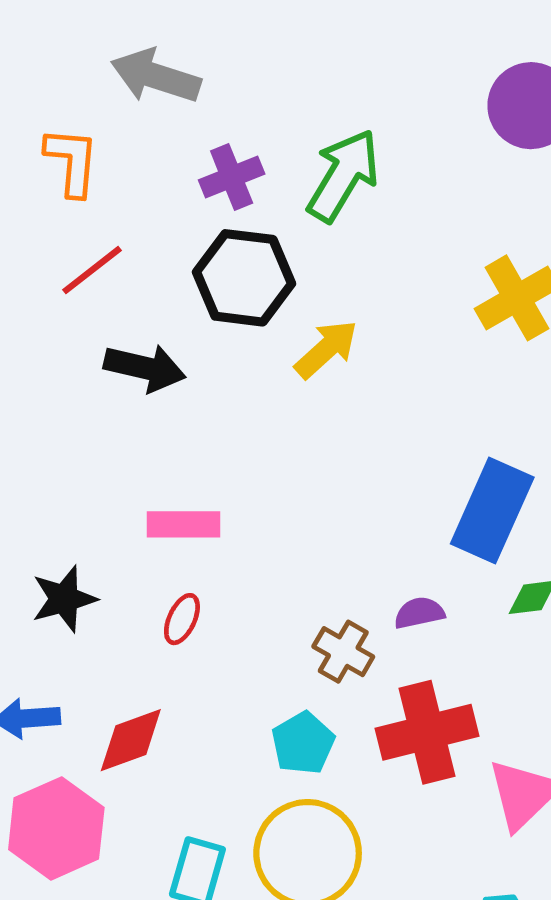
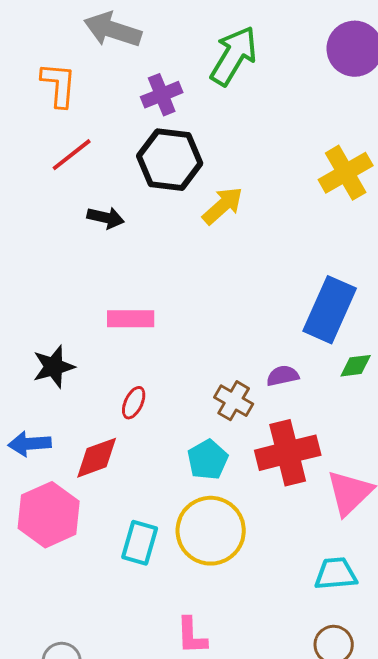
green arrow: (343, 175) -> (234, 56), moved
black arrow: (145, 368) -> (106, 218), size x0.7
red ellipse: (182, 619) -> (134, 403), moved

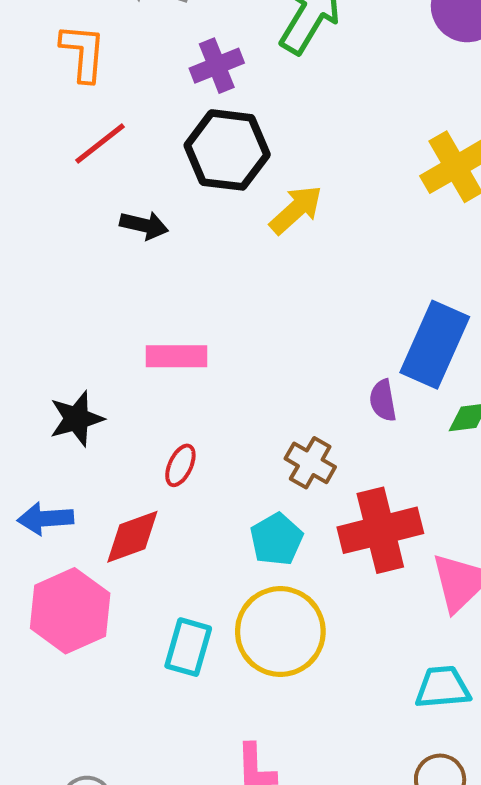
purple semicircle: (283, 376) -> (383, 400), moved, turned -88

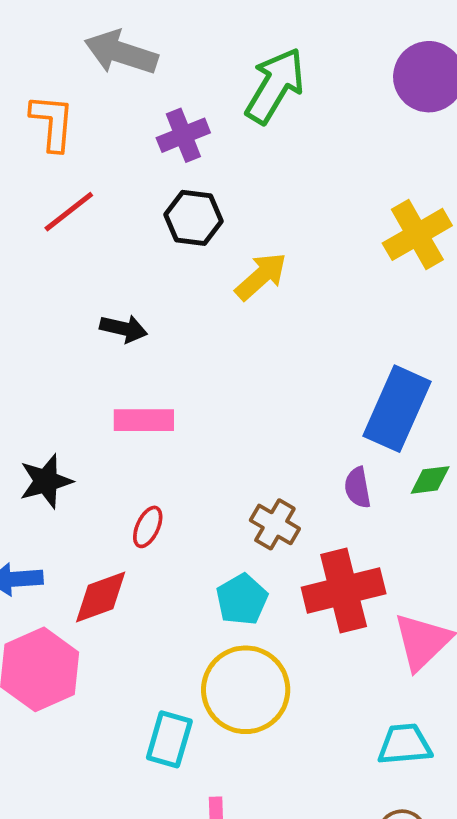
black hexagon: (227, 150) -> (194, 218), size x0.7
black arrow: (144, 225) -> (124, 329), moved
purple semicircle: (383, 400) -> (358, 488), moved
cyan rectangle: (188, 647) -> (169, 739), moved

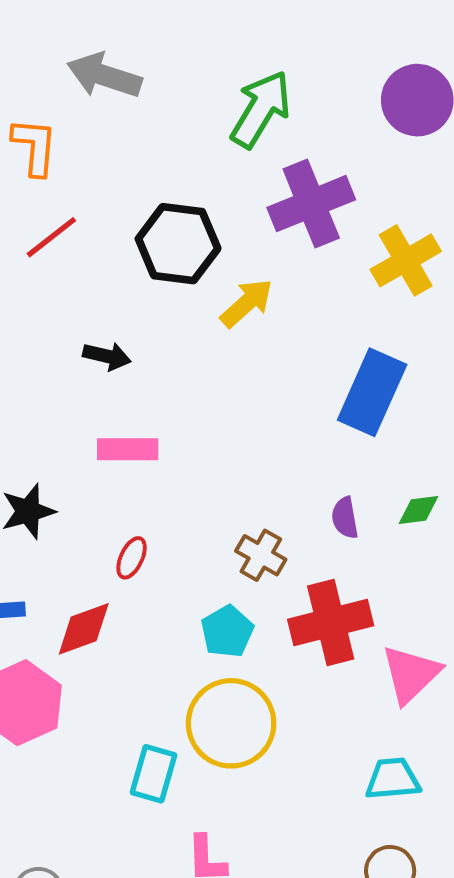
purple cross: (183, 135) -> (311, 204), moved, size x1.6
black hexagon: (194, 218) -> (178, 244), size x1.4
blue rectangle: (397, 409) -> (372, 392), moved

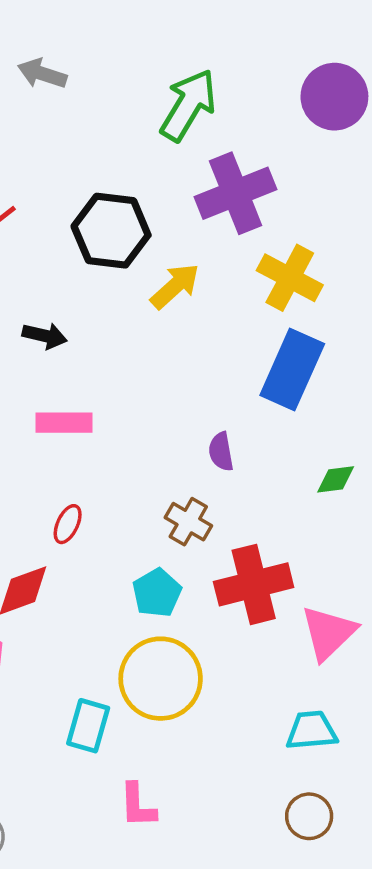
gray arrow: (104, 76) -> (42, 74), size x0.7
yellow cross: (406, 260) -> (290, 278), moved, turned -32
purple semicircle: (345, 518) -> (221, 452), moved

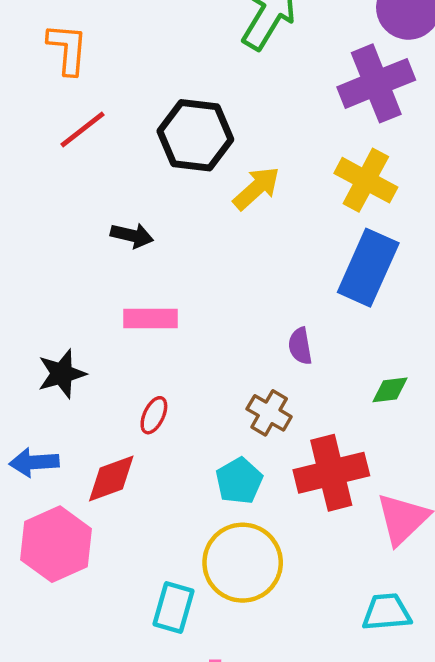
purple cross: (235, 193) -> (376, 83), moved
green diamond: (336, 479) -> (390, 390), moved

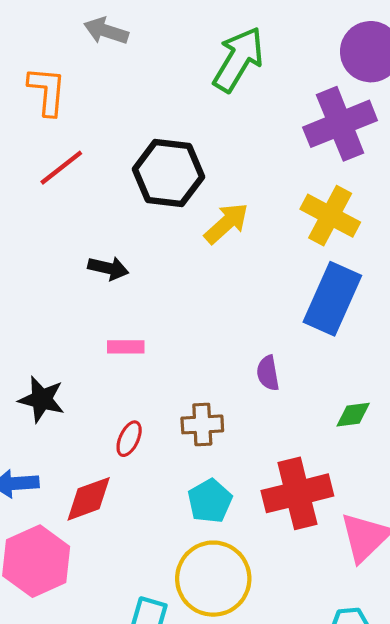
pink rectangle: (150, 318) -> (126, 347), size x0.7
black star: (62, 374) -> (42, 399), turned 30
brown cross: (269, 413) -> (202, 424), moved, turned -33

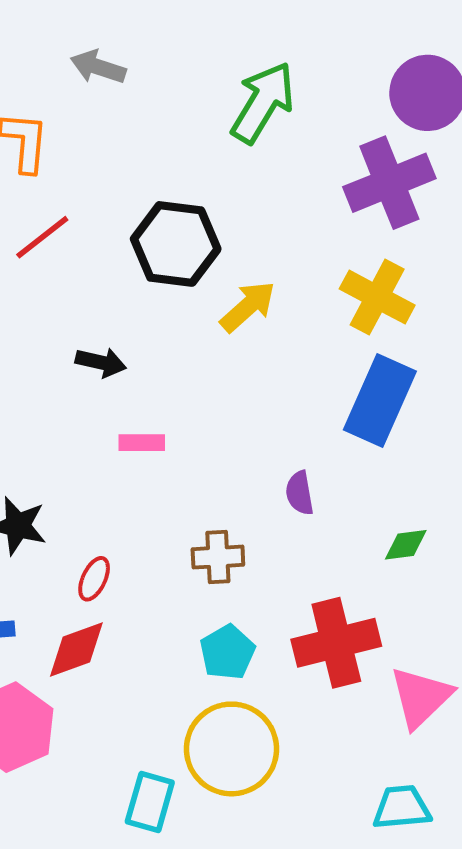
pink rectangle: (126, 347) -> (142, 443), moved
red ellipse: (129, 439) -> (94, 579), moved

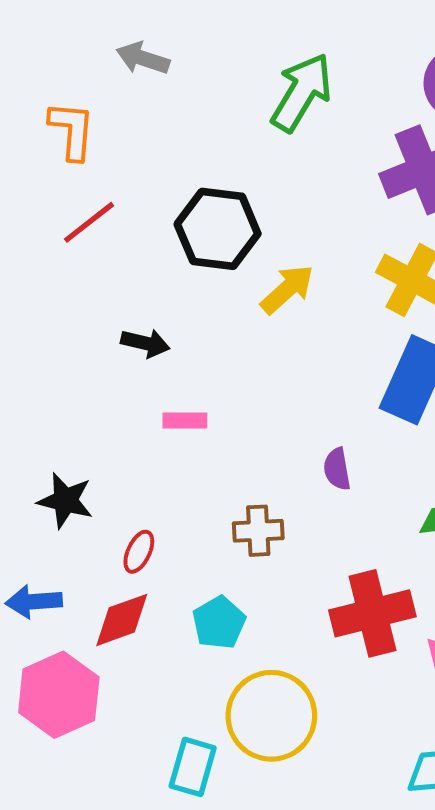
cyan pentagon: (227, 652) -> (219, 623), moved

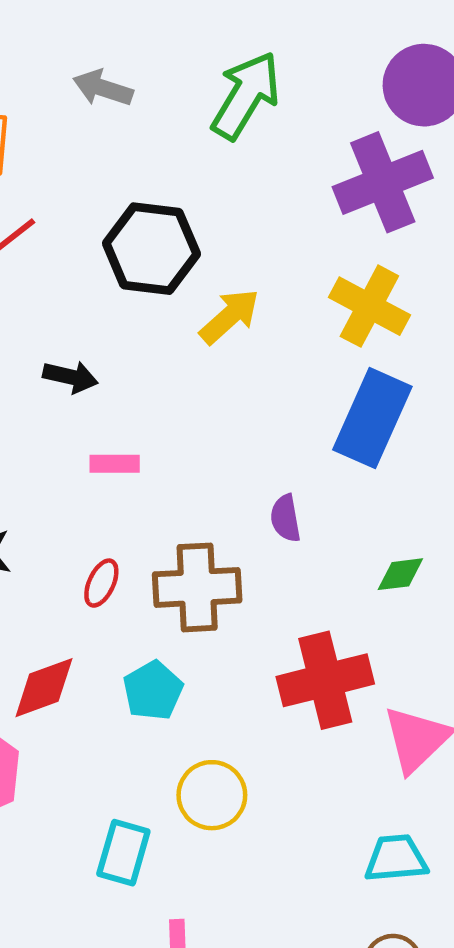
gray arrow: (143, 58) -> (103, 88), moved
brown cross: (258, 531) -> (197, 587), size x1.5
red ellipse: (139, 552) -> (101, 583), moved
yellow circle: (271, 716) -> (212, 795), size x0.7

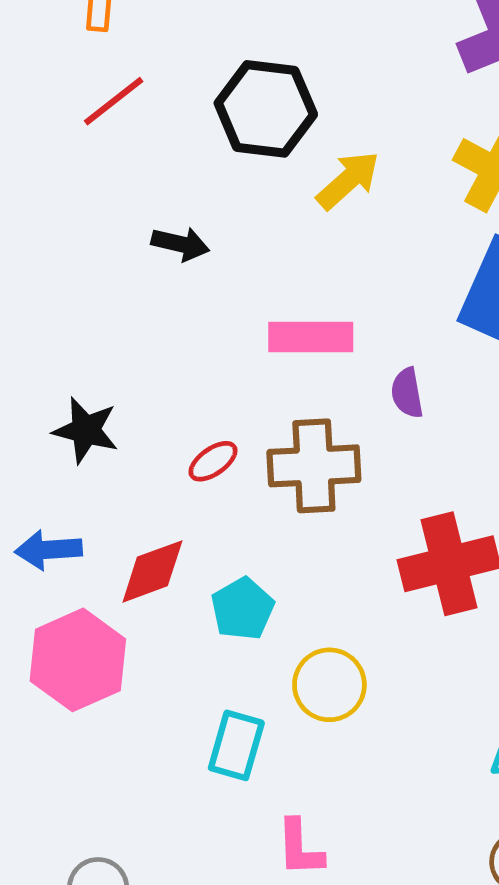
pink rectangle: (115, 464) -> (311, 337), moved, size x1.6
red ellipse: (101, 583) -> (213, 461), turned 30
cyan pentagon: (153, 691) -> (242, 609), moved

